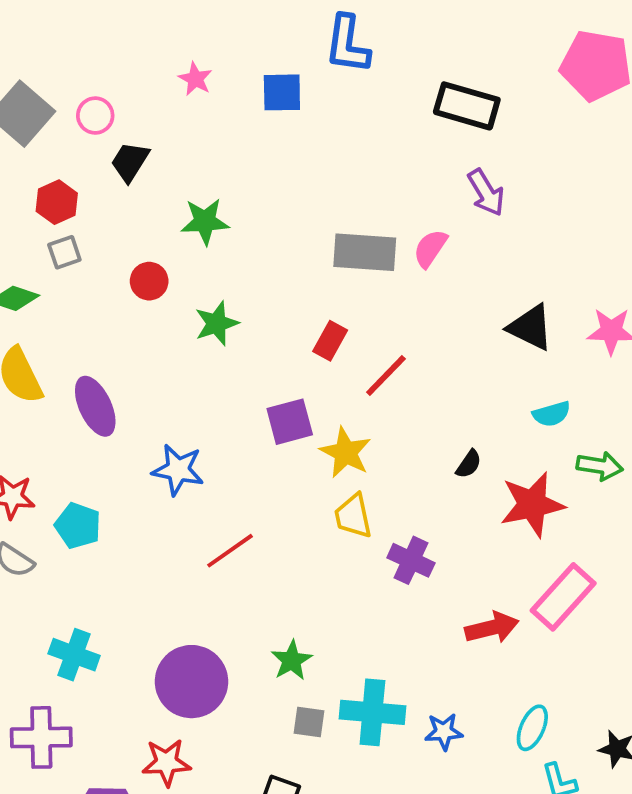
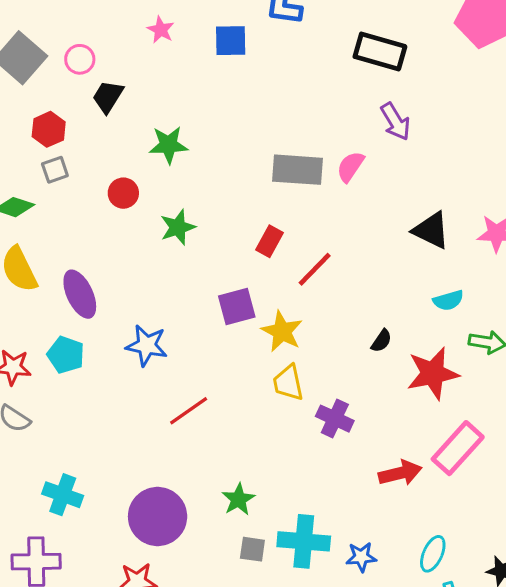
cyan pentagon: (78, 526) -> (66, 355), moved

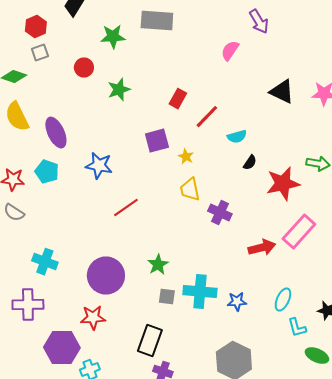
gray rectangle: (297, 170) -> (157, 21), moved
cyan semicircle: (448, 300) -> (237, 137), moved
yellow star: (282, 331) -> (186, 157), size x0.6

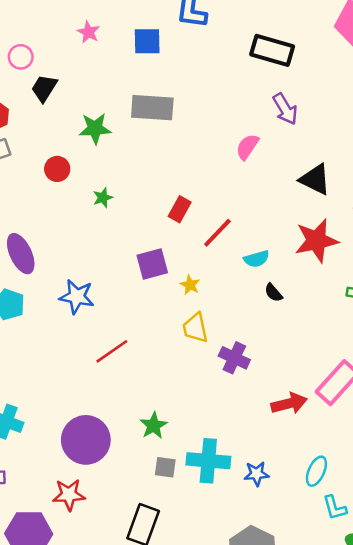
green star: (119, 90) -> (103, 198), size x0.7
black triangle: (282, 92) -> (315, 179), moved
black semicircle: (250, 163) -> (273, 293), turned 105
red star: (283, 184) -> (316, 241), moved

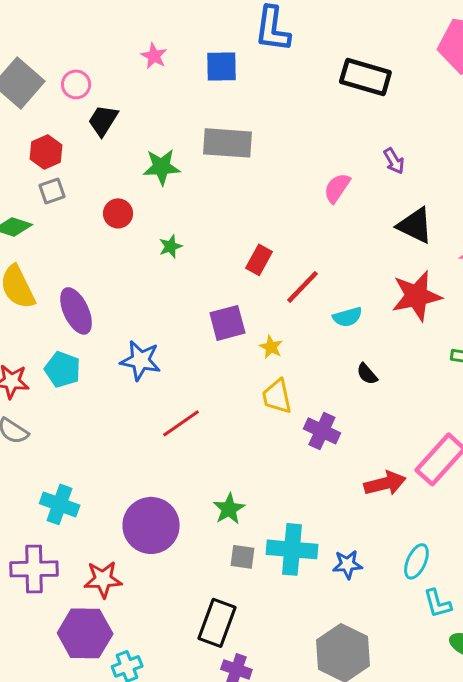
purple arrow: (285, 109) -> (394, 161), moved, size x0.7
black semicircle: (273, 293) -> (367, 374), moved
red star: (69, 495) -> (103, 579), moved

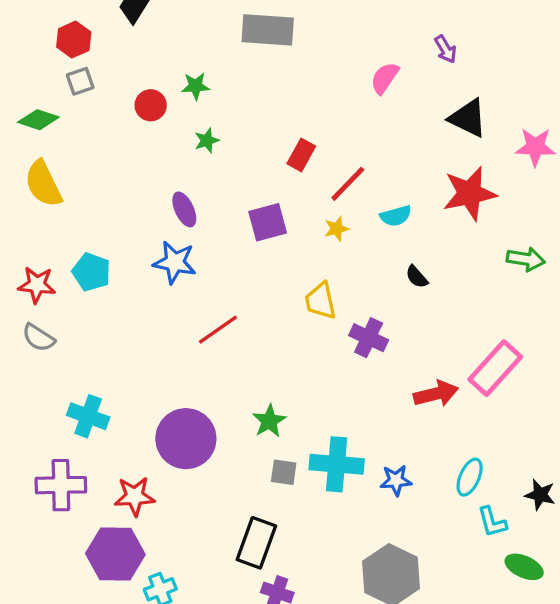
green star: (162, 167) -> (196, 86), moved, size x0.7
purple ellipse: (76, 311) -> (184, 209), moved, size x0.7
yellow star: (271, 347) -> (337, 229), moved, turned 30

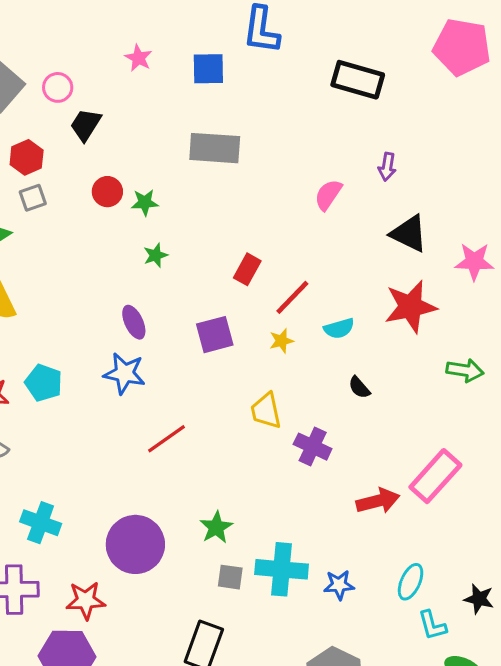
purple arrow: (446, 49) -> (387, 167), turned 40
red circle: (151, 105) -> (107, 192), moved

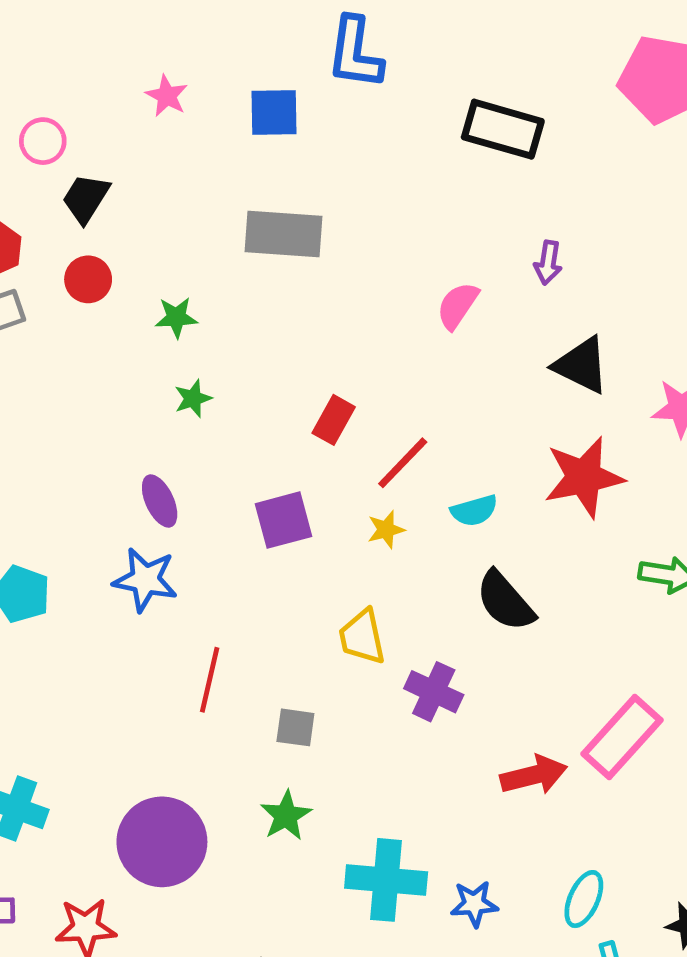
red circle: (107, 192) -> (88, 279), moved
black semicircle: (359, 387) -> (505, 601), size x1.8
red line: (166, 439) -> (210, 680), turned -42
gray square: (230, 577) -> (295, 727), moved

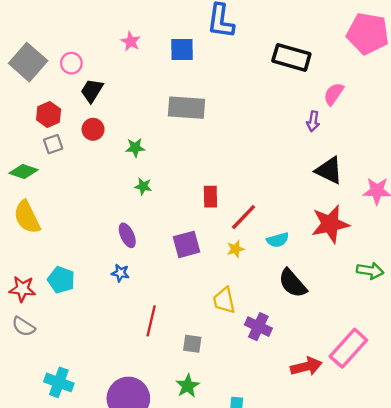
pink semicircle: (458, 306) -> (334, 94), moved
green star: (193, 399) -> (143, 186), turned 30
red rectangle: (334, 420) -> (210, 197), turned -30
blue star: (145, 580) -> (120, 273), size x0.6

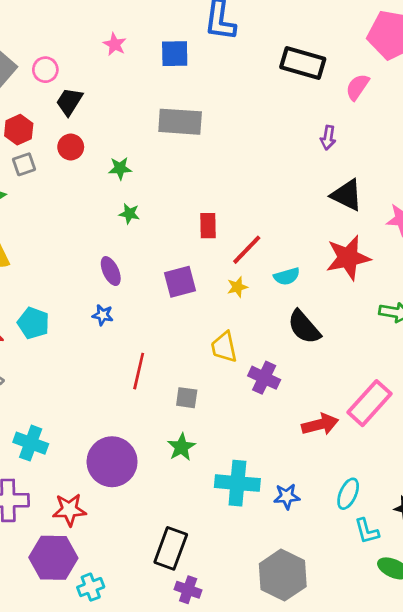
pink semicircle: (334, 94) -> (357, 87), moved

